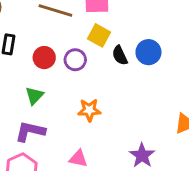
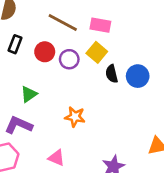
red circle: (44, 58) -> (45, 52), moved
purple circle: (75, 60) -> (69, 59), moved

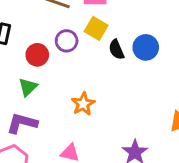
red circle: (45, 52) -> (37, 55), moved
orange star: (75, 117) -> (83, 104), turned -30

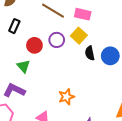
green triangle: (28, 87) -> (23, 66), turned -40
orange star: (83, 104) -> (66, 97), moved

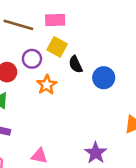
blue circle: (110, 56) -> (104, 78), moved
orange star: (66, 97) -> (47, 85), moved

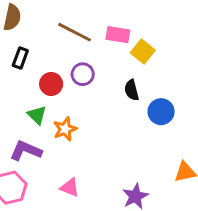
yellow square: (57, 47) -> (143, 52), moved
orange star: (47, 85) -> (65, 129), moved

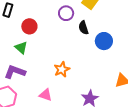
purple circle: (83, 74) -> (66, 13), moved
orange star: (65, 129) -> (62, 69), moved

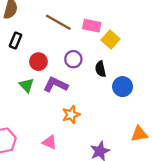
purple circle: (66, 13) -> (73, 59), moved
purple L-shape: (15, 72) -> (56, 85), moved

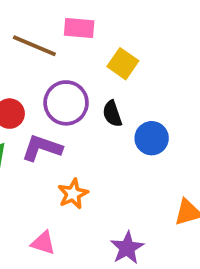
pink rectangle: (92, 26) -> (79, 28), moved
purple circle: (73, 59) -> (66, 103), size x1.5

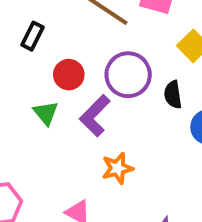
purple L-shape: (42, 148) -> (95, 116), turned -75

